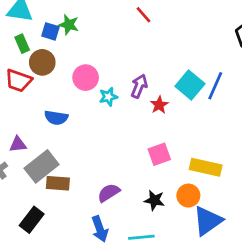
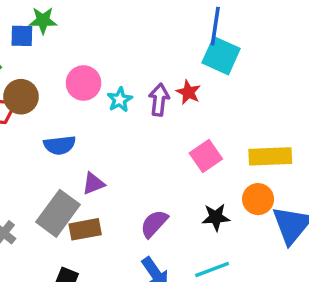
brown circle: (42, 62) -> (21, 97), moved
purple arrow: (139, 86) -> (159, 100), moved
blue line: (215, 86) -> (215, 26), moved
purple triangle: (18, 144) -> (93, 184), moved

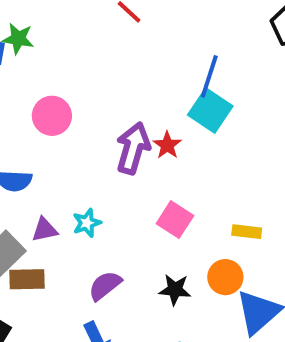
cyan star: (120, 100) -> (87, 223), moved
purple arrow: (159, 100) -> (133, 148), size x1.4
pink square: (206, 156) -> (175, 220), turned -32
yellow rectangle: (270, 156) -> (247, 232), size x0.6

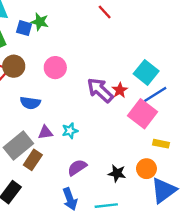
blue line: (209, 76) -> (155, 94), moved, turned 35
purple arrow: (133, 148) -> (100, 90), turned -68
pink square: (175, 220) -> (143, 114), moved, size x1.4
brown rectangle: (27, 279) -> (33, 160), turned -60

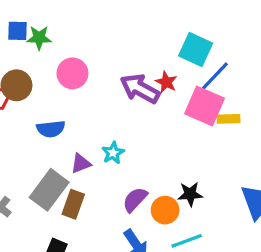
green star: (40, 22) -> (39, 38), moved
yellow rectangle: (161, 144) -> (228, 119), moved
orange circle: (146, 169) -> (165, 210), moved

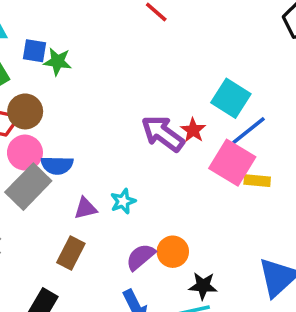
pink circle: (72, 73) -> (25, 153), moved
gray rectangle: (49, 190) -> (28, 187), moved
black star: (190, 194) -> (203, 286), moved
orange circle: (165, 210) -> (173, 252), moved

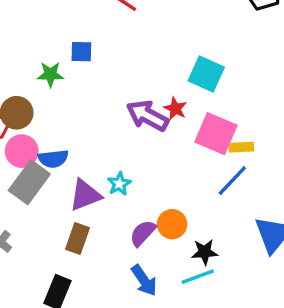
blue square: (34, 51) -> (81, 52), moved
green star: (58, 62) -> (50, 74), moved
blue line: (249, 130) -> (232, 181), moved
purple triangle: (85, 208) -> (85, 195), size x1.5

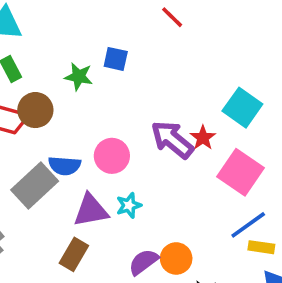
yellow rectangle: (241, 147) -> (261, 247), moved
pink circle: (22, 151) -> (112, 156), moved

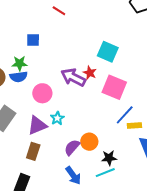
green star: (79, 77) -> (20, 63), moved
blue semicircle: (65, 166) -> (19, 77), moved

